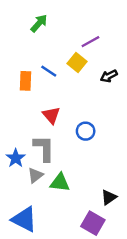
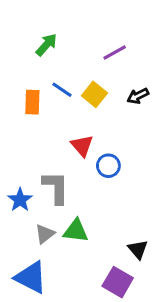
green arrow: (39, 23) -> (46, 45), moved
yellow square: (77, 63) -> (94, 94), moved
red triangle: (51, 115) -> (82, 146), moved
gray triangle: (35, 175) -> (45, 234), moved
black triangle: (109, 197) -> (138, 249), turned -35

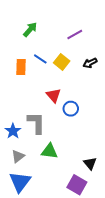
gray triangle: (45, 234) -> (18, 156), moved
blue triangle: (31, 277) -> (20, 182), turned 40

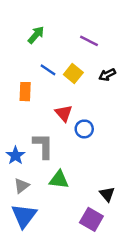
purple line: (75, 35) -> (89, 41), turned 56
orange rectangle: (21, 67) -> (25, 92), moved

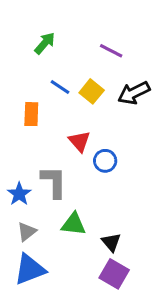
black arrow: (107, 75) -> (134, 93), size x1.5
black triangle: (107, 194) -> (111, 242), moved
blue triangle: (24, 216) -> (30, 269), turned 32

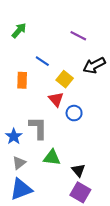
green arrow: (45, 43) -> (19, 30), moved
yellow square: (92, 91) -> (65, 79), moved

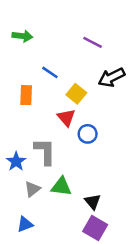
green arrow: (19, 30) -> (22, 36), turned 56
gray triangle: (19, 163) -> (32, 189), moved
blue triangle: (21, 189) -> (25, 224), size x0.6

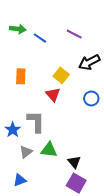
blue line: (50, 72) -> (40, 38), moved
blue circle: (88, 134) -> (91, 98), moved

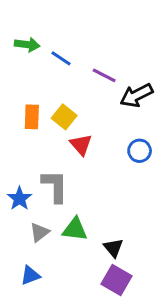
purple line: (74, 34) -> (104, 75), moved
yellow square: (61, 75) -> (64, 117), moved

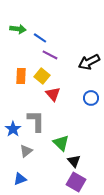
purple line: (104, 75) -> (50, 55), moved
green triangle: (75, 229) -> (61, 143), moved, turned 36

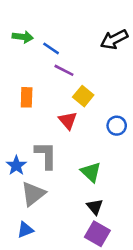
black arrow: (89, 62) -> (114, 39), moved
yellow square: (42, 76) -> (83, 96), moved
green triangle: (61, 143) -> (91, 172), moved
gray triangle: (26, 151) -> (33, 194), size x1.5

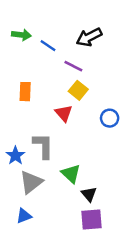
black arrow: (114, 39) -> (89, 37), moved
purple line: (64, 70) -> (73, 66), moved
green triangle: (91, 172) -> (71, 174), moved
purple square: (97, 234) -> (91, 220), turned -35

